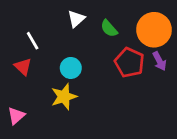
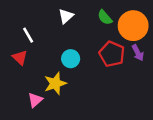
green semicircle: (109, 28) -> (105, 17), moved
cyan circle: (71, 68) -> (71, 59), moved
pink triangle: (16, 116) -> (35, 100), moved

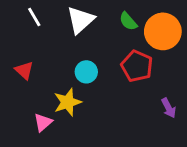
white triangle: (66, 16) -> (81, 20), size x1.5
white line: (28, 35) -> (34, 17), moved
purple arrow: (138, 53) -> (169, 108), moved

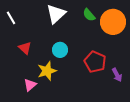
white line: (34, 17) -> (11, 18), moved
red pentagon: (137, 66) -> (95, 62), moved
red triangle: (24, 70) -> (25, 48), moved

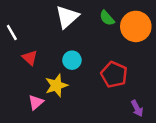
white line: (11, 18) -> (12, 32), moved
purple arrow: (117, 75) -> (137, 108), moved

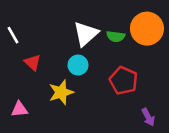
white triangle: (67, 17) -> (86, 34), moved
green semicircle: (107, 18) -> (116, 36), moved, turned -42
pink triangle: (36, 102) -> (19, 109), moved, turned 35

